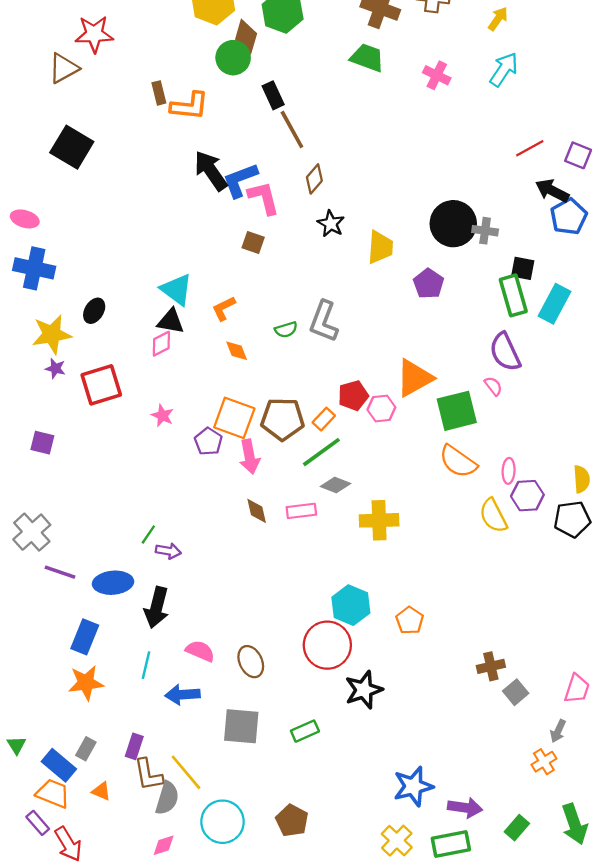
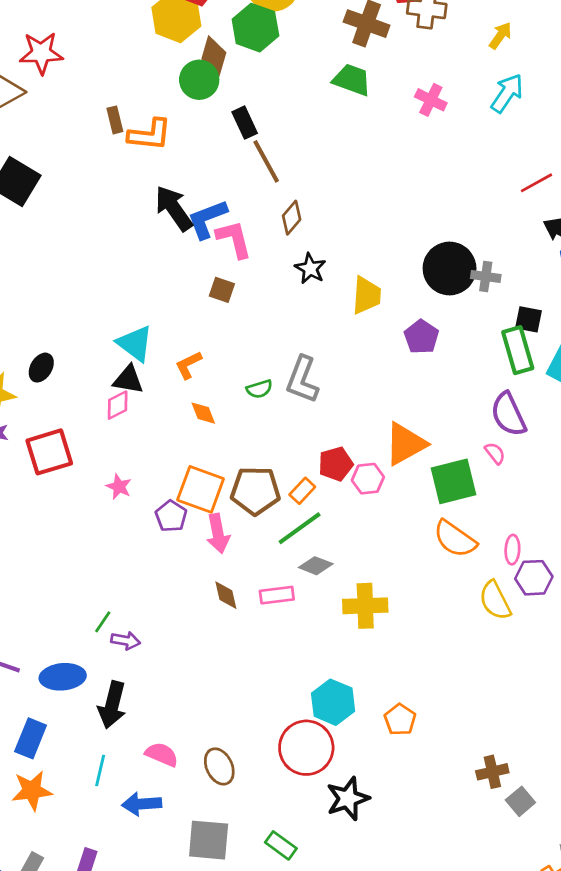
green rectangle: (305, 731) -> (281, 845), turned 60

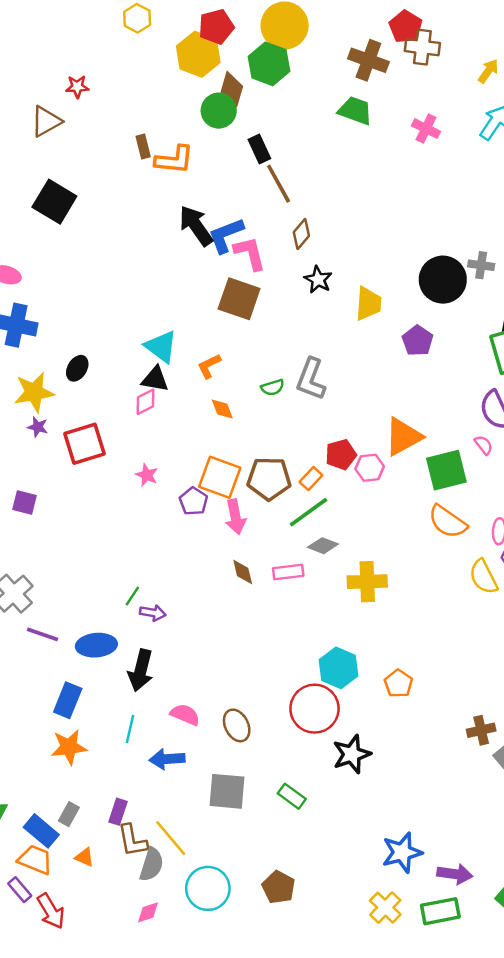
red star: (41, 53) -> (77, 87), size x0.6
gray cross: (486, 277) -> (481, 265), moved
brown square: (222, 290) -> (239, 299), size x1.8

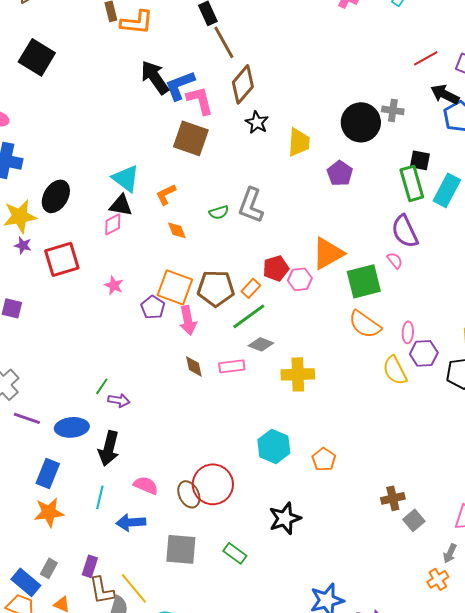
brown diamond: (301, 234) -> (243, 84), size x1.5
black ellipse: (77, 368) -> (56, 196), size x1.5
red circle: (315, 709) -> (213, 484), moved

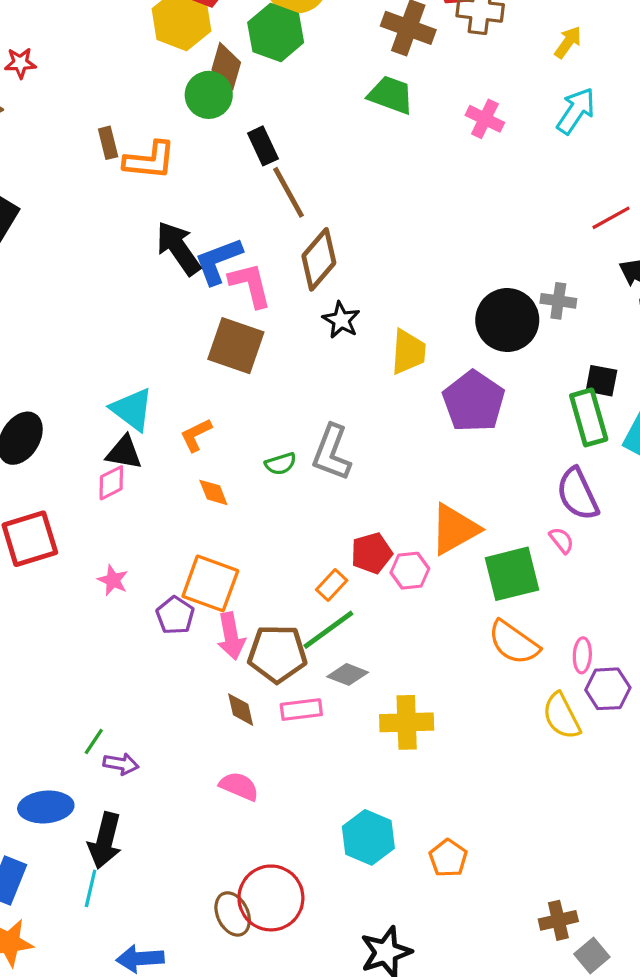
purple pentagon: (340, 173) -> (474, 401), size x1.5
brown pentagon: (216, 288) -> (277, 654), moved
pink semicircle: (146, 485) -> (239, 786), moved
cyan line: (100, 497) -> (91, 888), moved

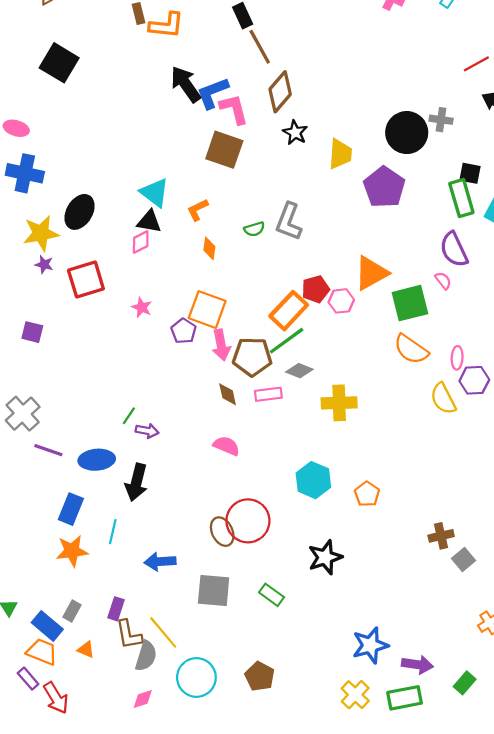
orange diamond: (213, 492) -> (209, 248), turned 30
orange rectangle: (332, 585) -> (289, 311), size x1.8
cyan line: (91, 888) -> (113, 532), moved

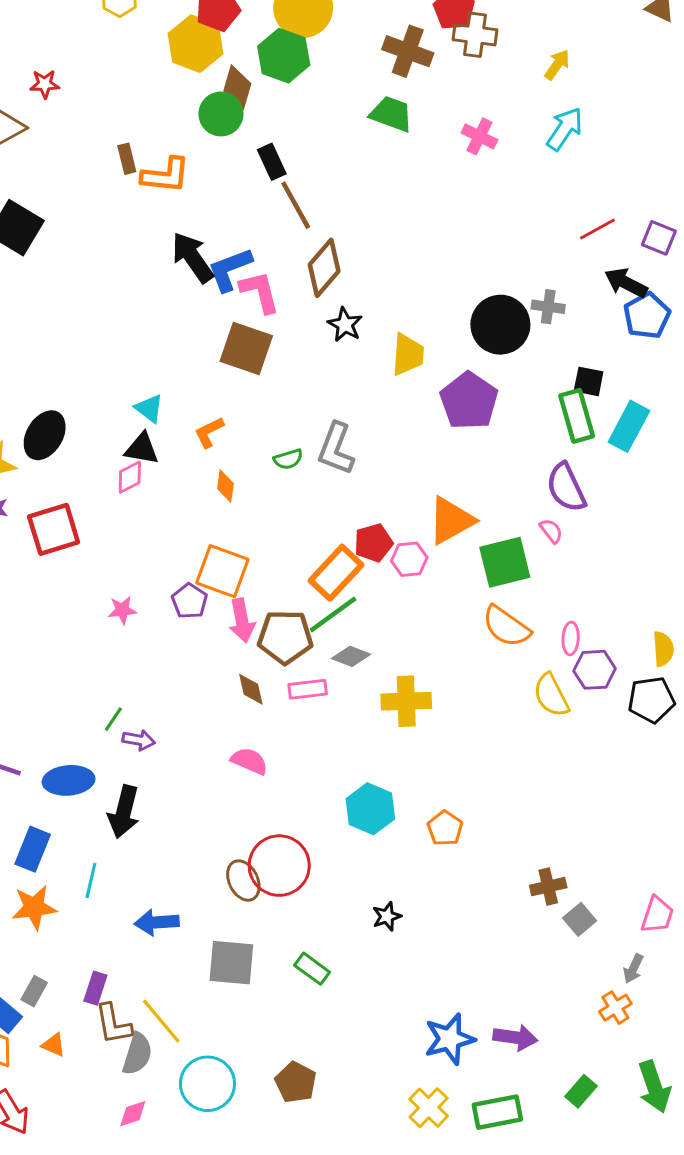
cyan triangle: (155, 193) -> (149, 408), size x0.7
pink star: (142, 307) -> (122, 610), moved, turned -30
black star: (325, 557) -> (387, 916), size x0.6
purple arrow: (417, 665) -> (515, 1037), moved

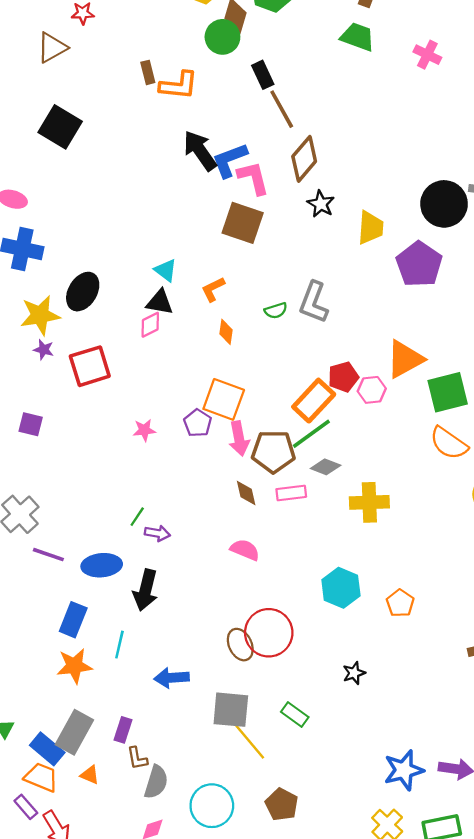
gray rectangle: (34, 991) -> (74, 732), size x1.8
yellow line: (161, 1021) -> (250, 742), moved
brown L-shape: (113, 1024) -> (137, 758), size x0.7

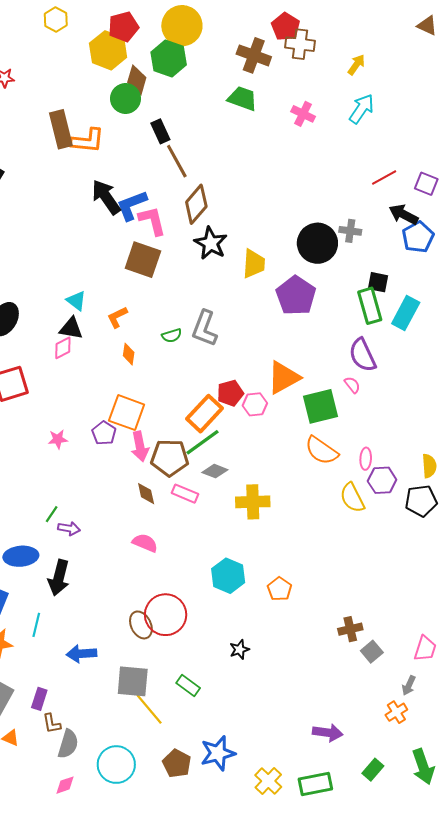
brown rectangle: (148, 72) -> (61, 129), size x1.8
black star: (321, 204) -> (211, 243), size x1.4
pink rectangle: (291, 493) -> (185, 494), turned 30
blue star: (404, 770) -> (218, 753), moved

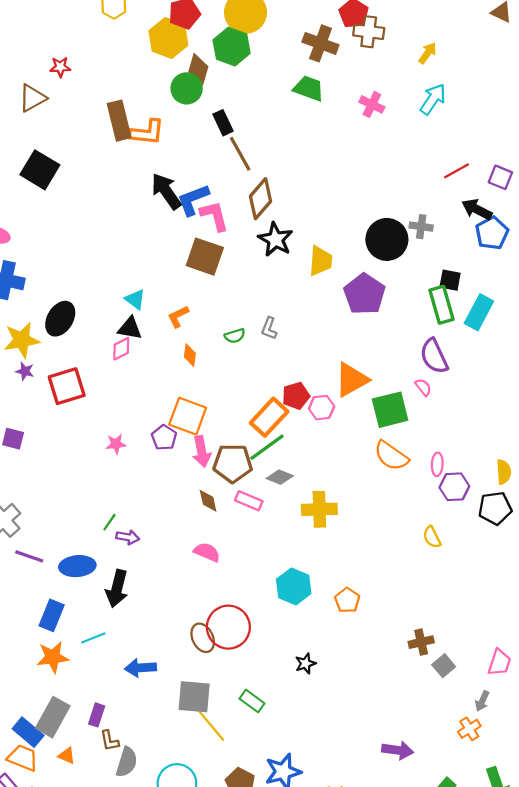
gray L-shape: (205, 328) -> (269, 328), size x0.6
yellow semicircle: (352, 498) -> (432, 537), moved, size x0.7
cyan line: (36, 625) -> (93, 638), turned 55

